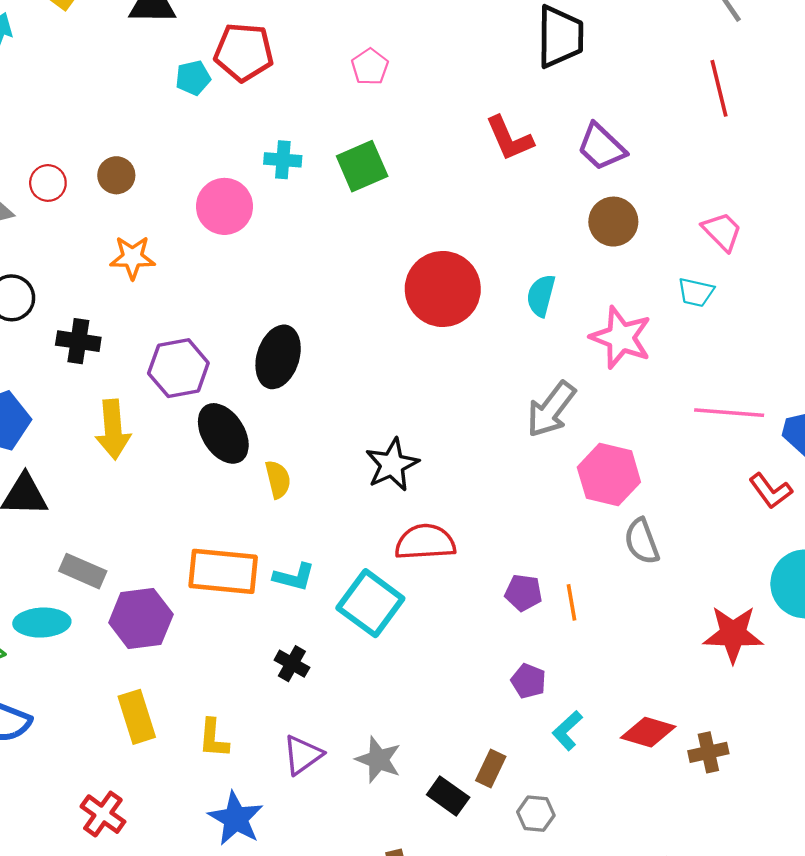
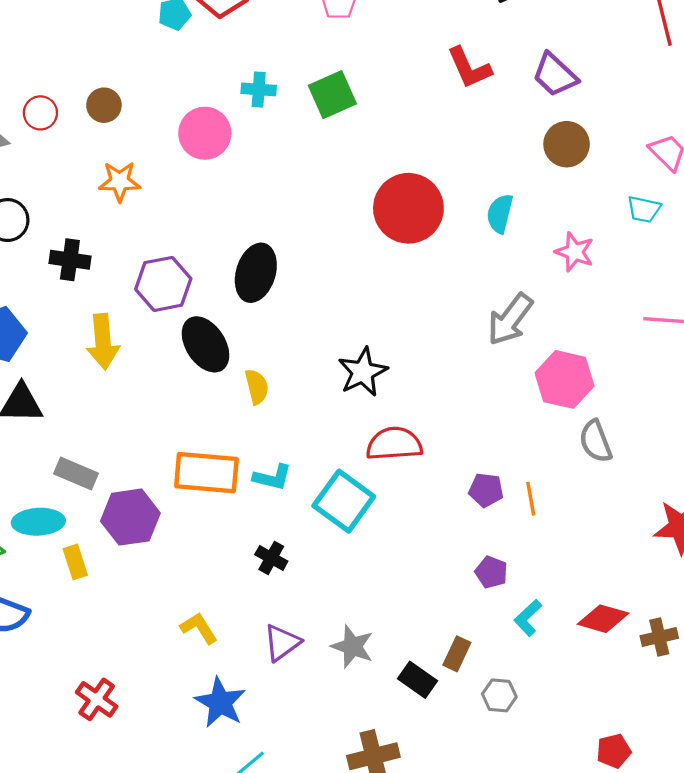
pink star: (621, 338) -> (575, 252), size x0.7
yellow rectangle: (137, 717) -> (75, 562), moved, size x0.7
yellow L-shape: (214, 738) -> (199, 628), turned 144

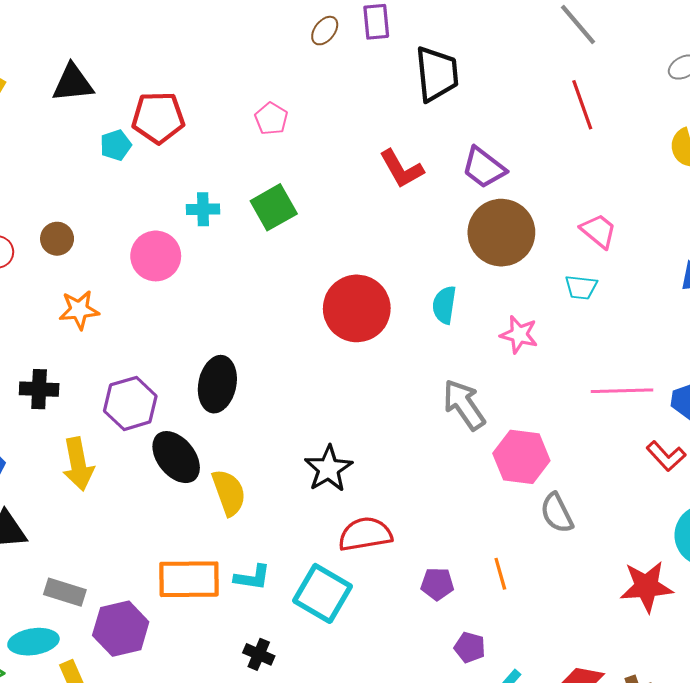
brown circle: (567, 144) -> (501, 233), size x1.5
gray arrow: (510, 319) -> (464, 405), turned 114
yellow semicircle: (257, 387) -> (229, 493), size x1.4
purple pentagon: (486, 490) -> (437, 584), moved

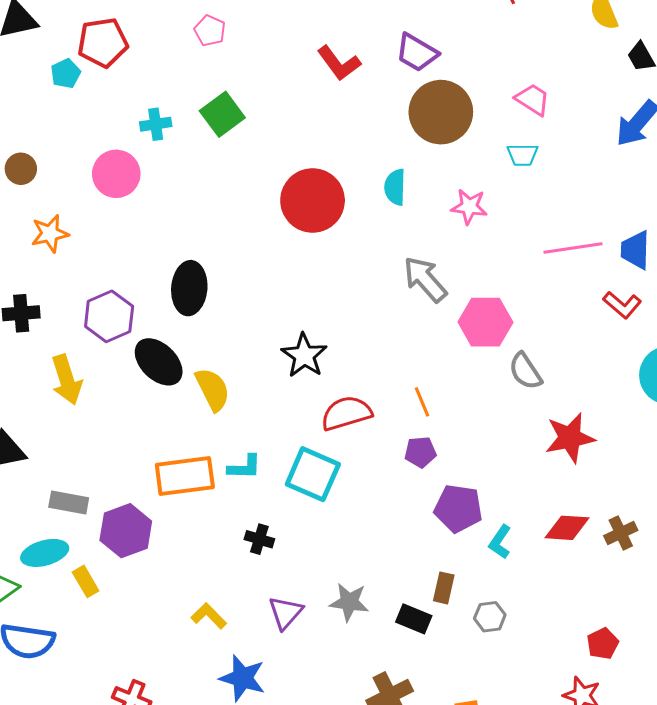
orange line: (500, 574) -> (422, 402), moved
red star: (646, 586) -> (570, 438), moved
purple pentagon: (470, 647) -> (458, 508), size x1.6

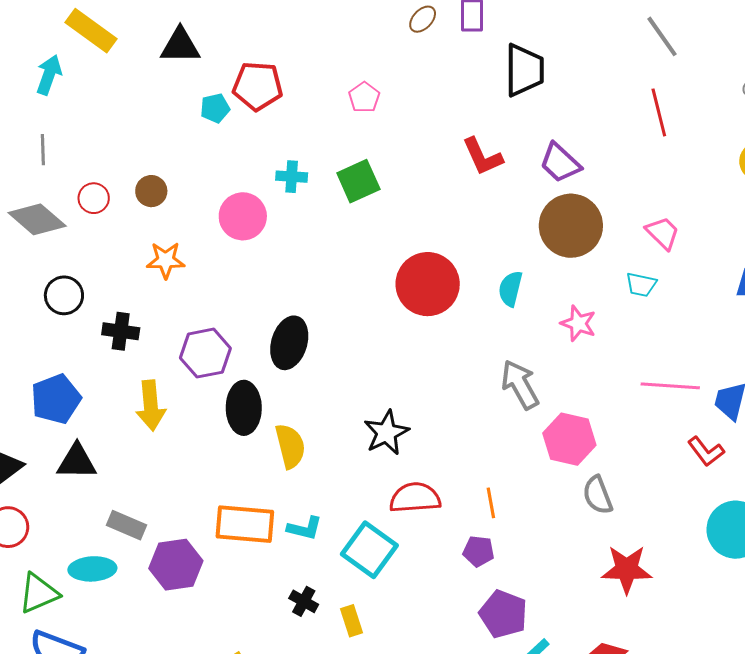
black ellipse: (159, 362) -> (244, 408), turned 33
yellow rectangle: (86, 581) -> (352, 621), moved

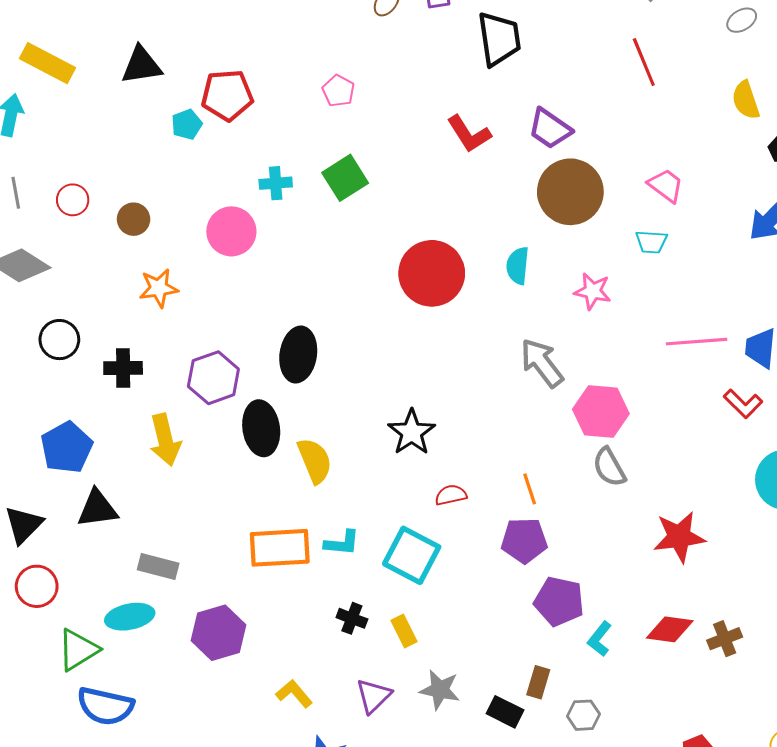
red circle: (94, 198) -> (73, 200), moved
gray semicircle: (598, 495) -> (609, 467), moved
red semicircle: (415, 498) -> (451, 495), size x0.6
purple pentagon: (479, 551) -> (524, 540), size x1.4
purple hexagon: (176, 565) -> (219, 633), moved

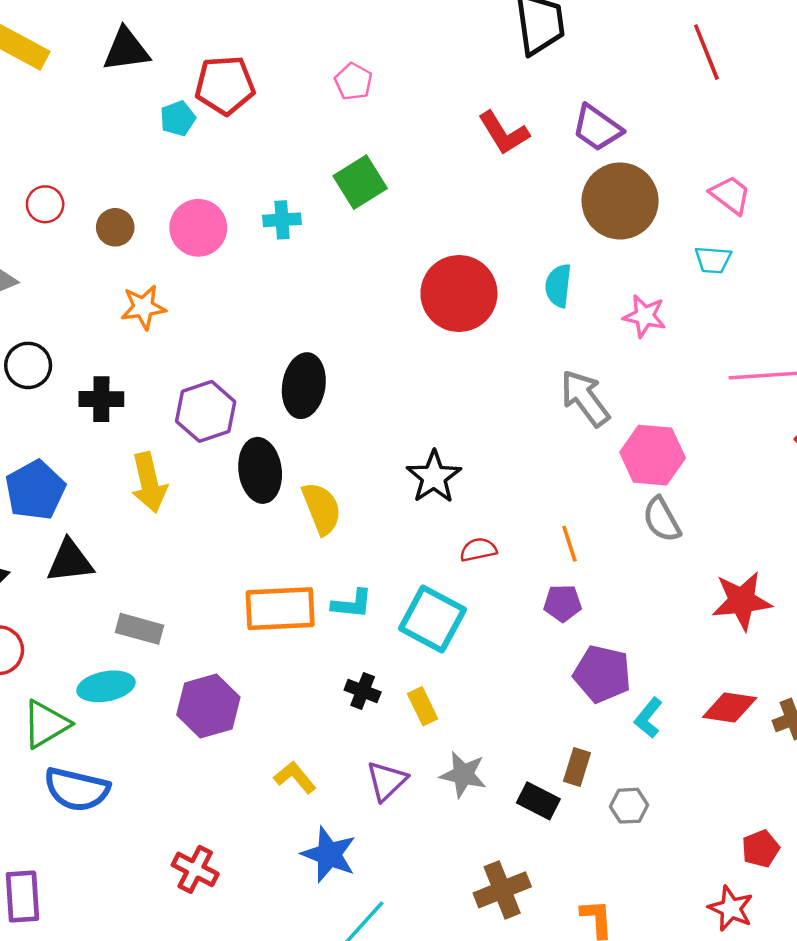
cyan cross: (276, 183) -> (282, 220), moved
pink circle: (231, 231) -> (198, 228), moved
purple pentagon: (524, 540) -> (563, 603), size x0.7

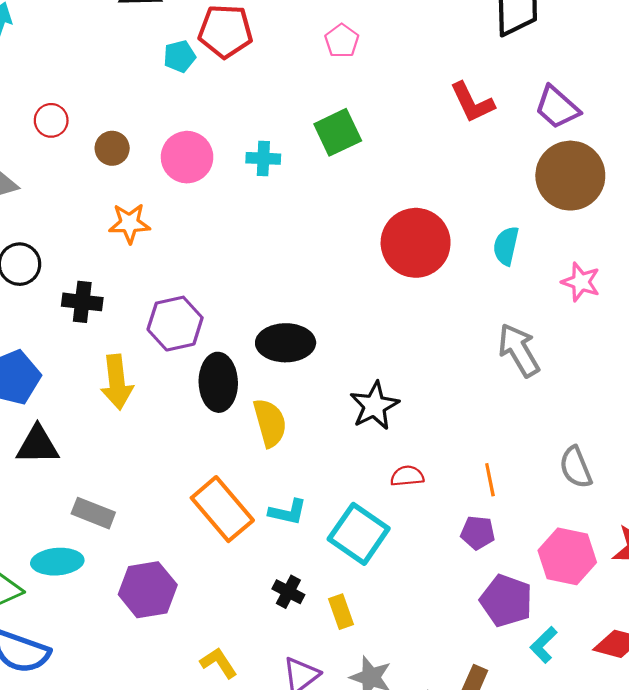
black ellipse: (304, 386) -> (286, 343), moved, turned 74
pink hexagon: (653, 455) -> (567, 556), moved
orange rectangle: (280, 609) -> (222, 509), turned 46

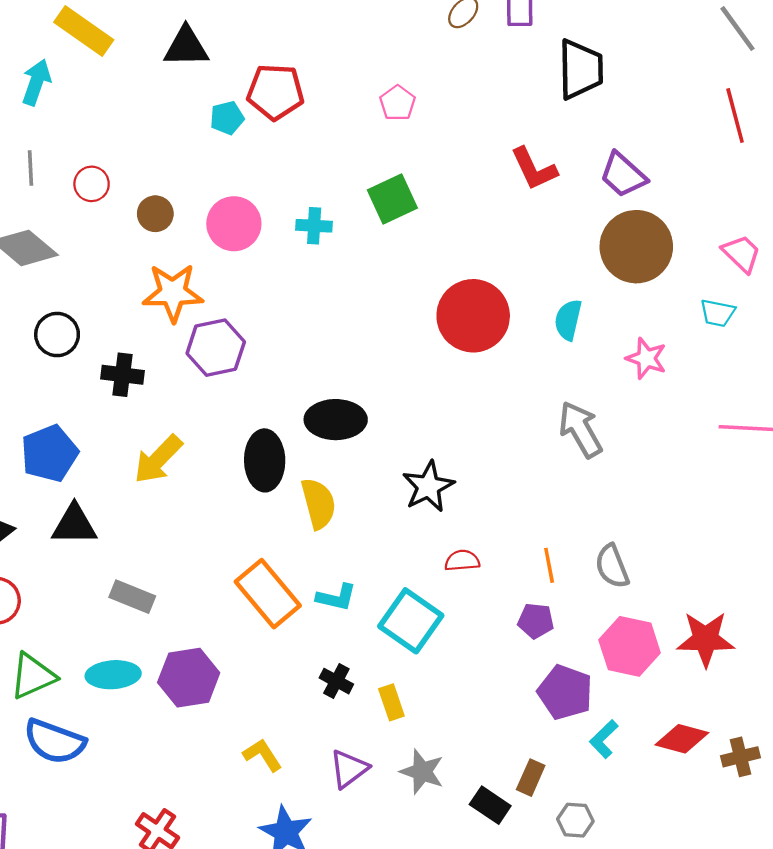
orange star: (129, 223) -> (173, 293), size x1.4
purple hexagon: (175, 324) -> (216, 348), moved
yellow arrow: (117, 382) -> (158, 459), turned 50
gray semicircle: (576, 467) -> (612, 566), moved
cyan ellipse: (57, 562) -> (113, 675), moved

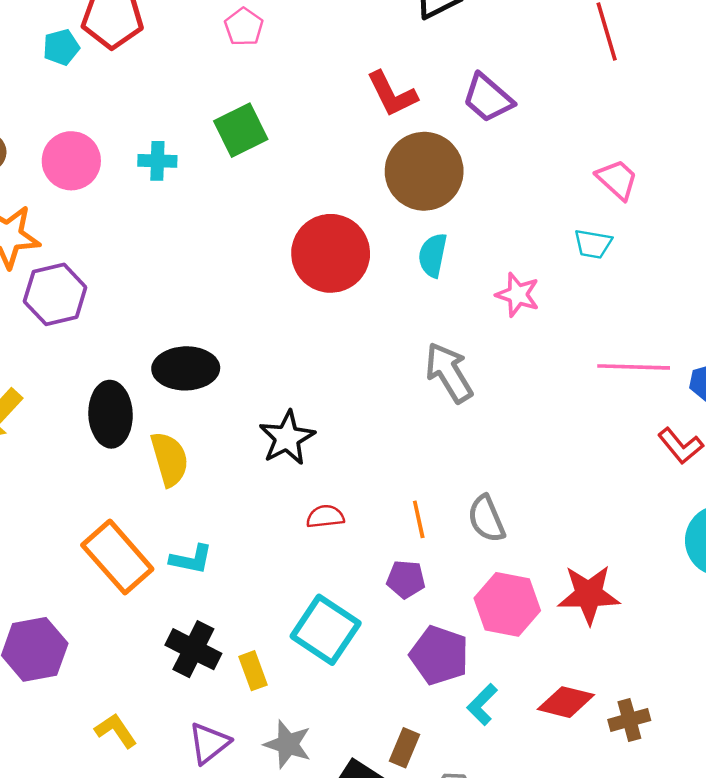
brown circle: (636, 247) -> (424, 171), moved
cyan square: (411, 621) -> (326, 630), moved
black cross: (336, 681) -> (193, 649), size x1.5

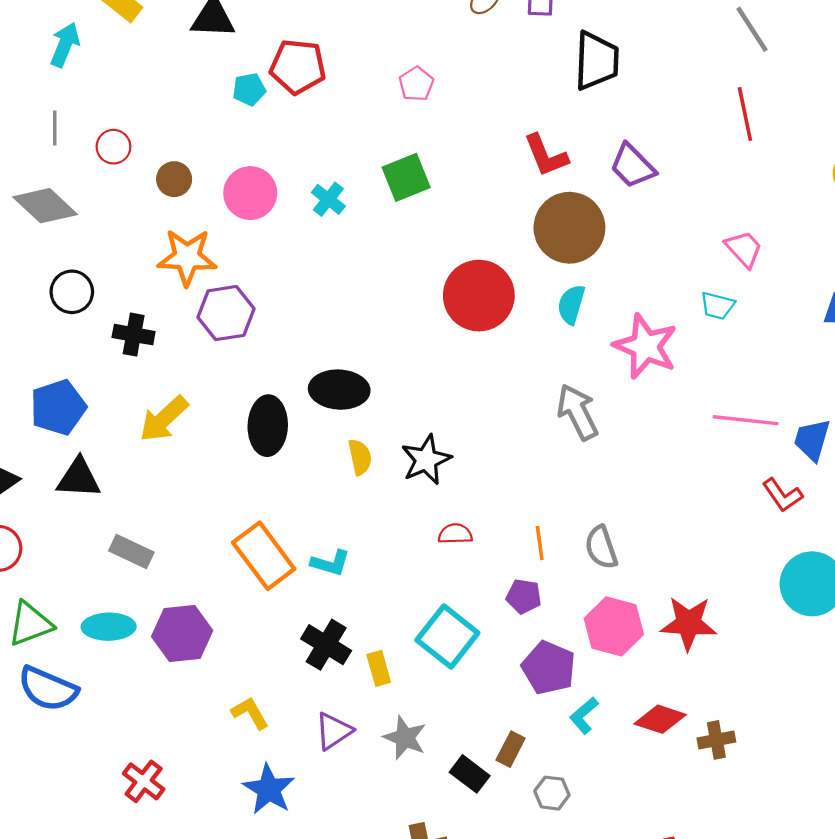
cyan cross: (157, 161) -> (328, 199), turned 32
pink star: (518, 295) -> (645, 346), size x1.6
yellow semicircle: (169, 459) -> (360, 457), moved, size x0.7

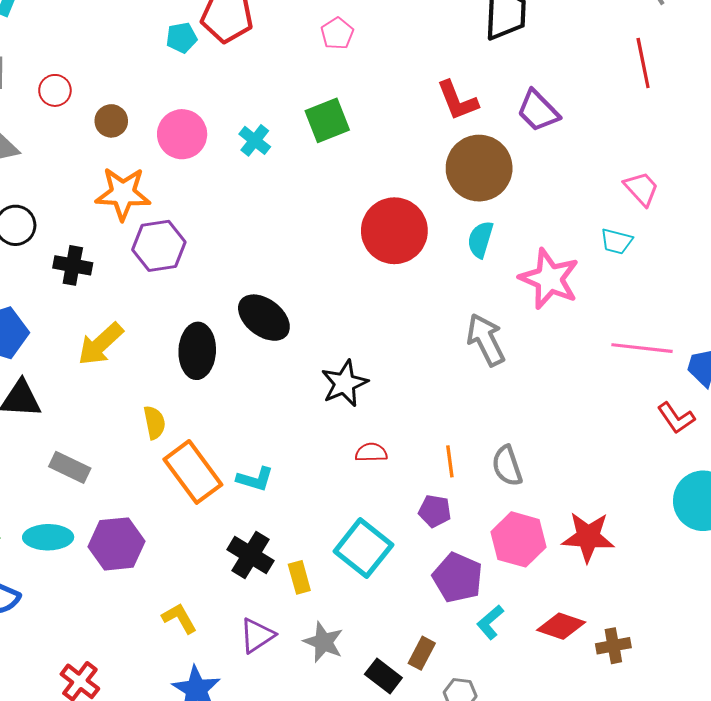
black ellipse: (339, 390) -> (264, 318), turned 34
yellow semicircle: (360, 457) -> (154, 423), moved

